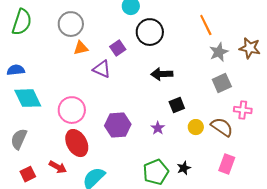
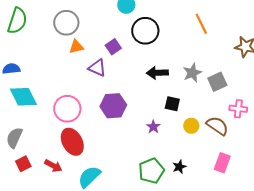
gray star: (219, 52) -> (192, 73), moved
black square: (177, 105) -> (172, 104), turned 35
purple hexagon: (118, 125) -> (113, 106), moved
red square: (28, 174) -> (23, 164), moved

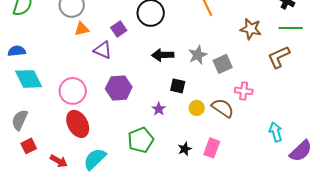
pink rectangle: (222, 163) -> (212, 148), moved
red arrow: (53, 166) -> (59, 161), moved
green pentagon: (151, 171) -> (141, 140), moved

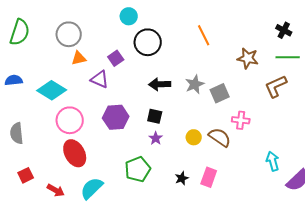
cyan diamond: (29, 79) -> (52, 90), moved, turned -32
black square: (178, 86) -> (155, 116), moved
gray semicircle: (20, 120) -> (17, 133), moved, turned -30

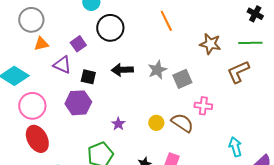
black cross: (284, 30) -> (255, 14), moved
black square: (155, 116) -> (88, 77), moved

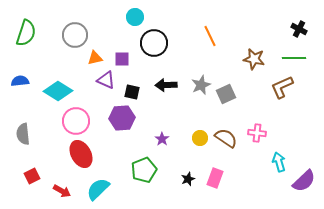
orange triangle: (41, 44) -> (95, 58), moved
purple square: (78, 44) -> (122, 59), turned 35
pink cross: (203, 106) -> (257, 133), moved

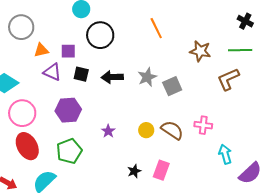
black square: (132, 92) -> (81, 74), moved
green pentagon: (144, 170) -> (69, 151), moved

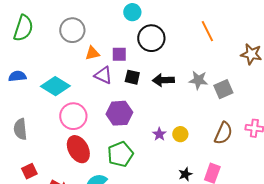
gray star: (147, 77) -> (198, 80), turned 30
yellow circle: (146, 130) -> (180, 134), moved
brown semicircle: (172, 130) -> (223, 133), turned 80

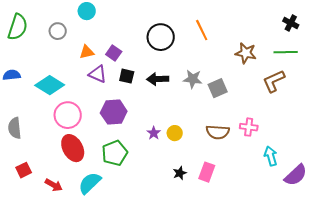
cyan circle: (132, 12) -> (87, 11), moved
gray circle: (72, 30) -> (58, 31), moved, size x0.7
black circle: (151, 38) -> (161, 37), moved
purple square: (119, 54) -> (114, 53), turned 35
brown semicircle: (223, 133) -> (218, 132), turned 70

